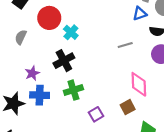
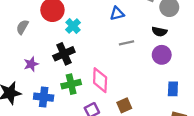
blue triangle: (140, 14) -> (117, 13), moved
pink diamond: (139, 84) -> (100, 80), moved
blue cross: (40, 95) -> (44, 97), moved

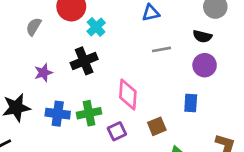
green cross: (71, 84) -> (89, 113), moved
blue rectangle: (173, 89) -> (191, 103), moved

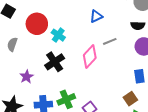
pink diamond: (128, 94) -> (90, 57), moved, turned 50
brown square: (157, 126) -> (130, 99), moved

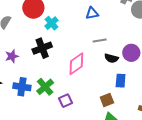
black semicircle: (138, 26) -> (111, 58), moved
pink diamond: (90, 57) -> (76, 64), moved
green cross: (66, 99) -> (45, 87), turned -30

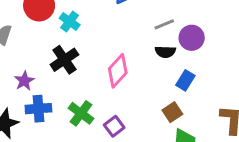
gray line: (100, 41) -> (164, 24), moved
blue rectangle: (121, 81) -> (185, 80), turned 40
blue cross: (22, 87) -> (38, 109), moved

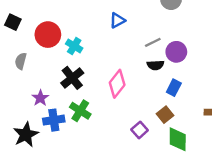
green cross: (81, 113) -> (80, 111), moved
purple square: (114, 126) -> (140, 130), moved

